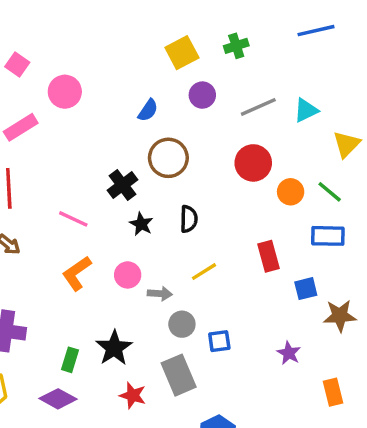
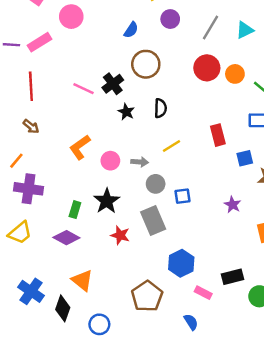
gray line: (258, 107) -> (211, 28), turned -35
orange circle: (291, 192) -> (235, 74), moved
pink line: (73, 219) -> (83, 89), moved
pink circle: (128, 275) -> (110, 161), moved

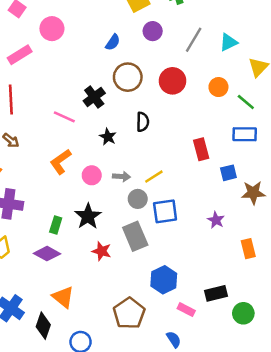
red circle: (207, 68) -> (172, 81), moved
pink line: (83, 89) -> (64, 117), moved
black star: (126, 112) -> (108, 137), moved
yellow line: (171, 146) -> (154, 177), moved
blue square: (182, 196) -> (165, 211), size x1.5

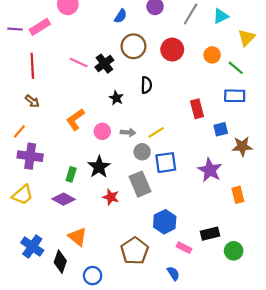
pink line: (64, 117) -> (79, 62), moved
purple star: (216, 220) -> (210, 170), size x1.6

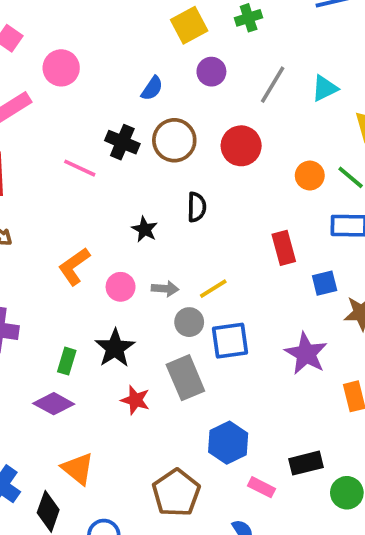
orange circle: (212, 55) -> (310, 176), moved
black cross: (104, 64) -> (122, 142), moved, turned -30

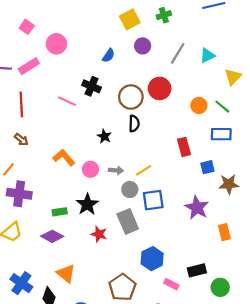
brown circle: (174, 140) -> (131, 97), moved
orange L-shape: (74, 266) -> (64, 158), turned 85
green rectangle: (67, 361) -> (60, 212), turned 64

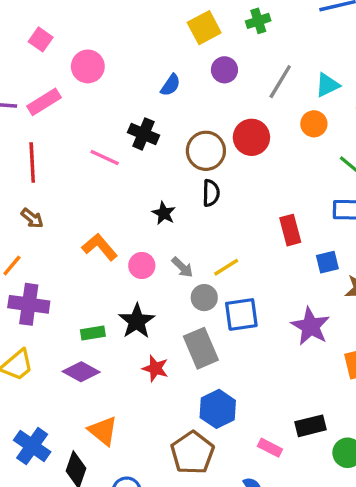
orange circle: (199, 105) -> (314, 124), moved
gray arrow: (116, 170) -> (182, 267), turned 40
blue hexagon: (152, 259) -> (218, 409), moved

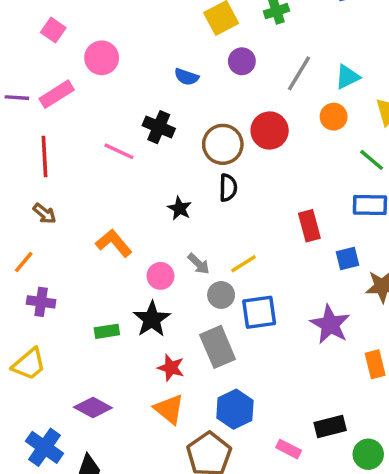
blue semicircle: (170, 85) -> (186, 77), turned 75
pink circle: (142, 266) -> (160, 276), moved
purple cross: (29, 304) -> (41, 302), size x0.7
purple diamond: (81, 372) -> (93, 407), moved
orange triangle: (103, 431) -> (169, 409), moved

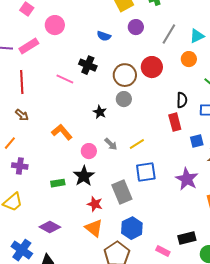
black semicircle: (228, 188) -> (182, 100), moved
gray circle: (221, 295) -> (124, 99), moved

